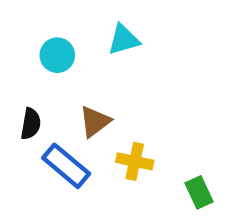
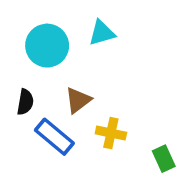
cyan circle: (57, 55) -> (47, 46), size x1.5

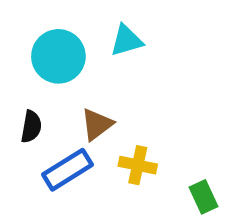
blue rectangle: (54, 137) -> (67, 170), turned -72

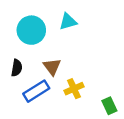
brown triangle: (97, 124) -> (52, 67), turned -30
yellow cross: (138, 165) -> (74, 89), turned -36

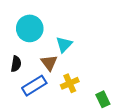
cyan triangle: (68, 22) -> (64, 44), moved, turned -30

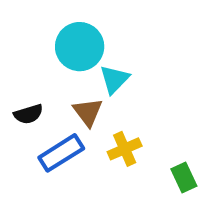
cyan circle: (30, 28) -> (80, 47), moved
black semicircle: (16, 64) -> (28, 114), turned 63

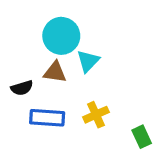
brown triangle: (88, 112) -> (55, 72), moved, turned -45
blue rectangle: (61, 153) -> (47, 118), turned 36

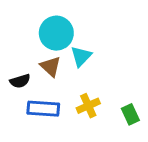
brown triangle: (55, 72) -> (51, 66), turned 35
green rectangle: (142, 137) -> (130, 114), moved

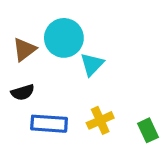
brown triangle: (51, 66) -> (24, 49), moved, turned 40

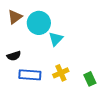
brown triangle: (24, 49) -> (15, 17), moved

